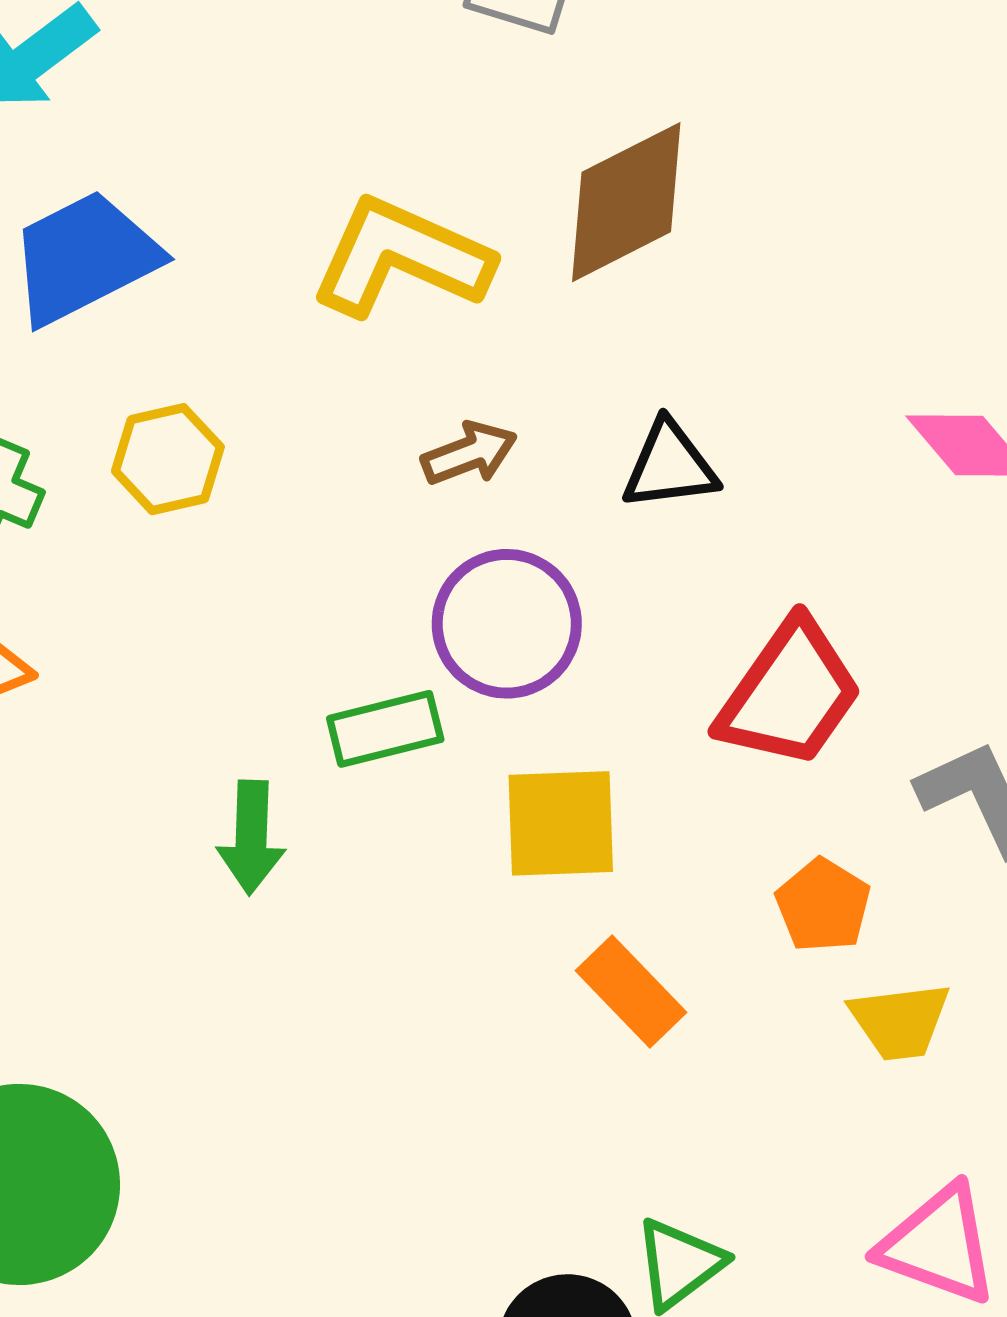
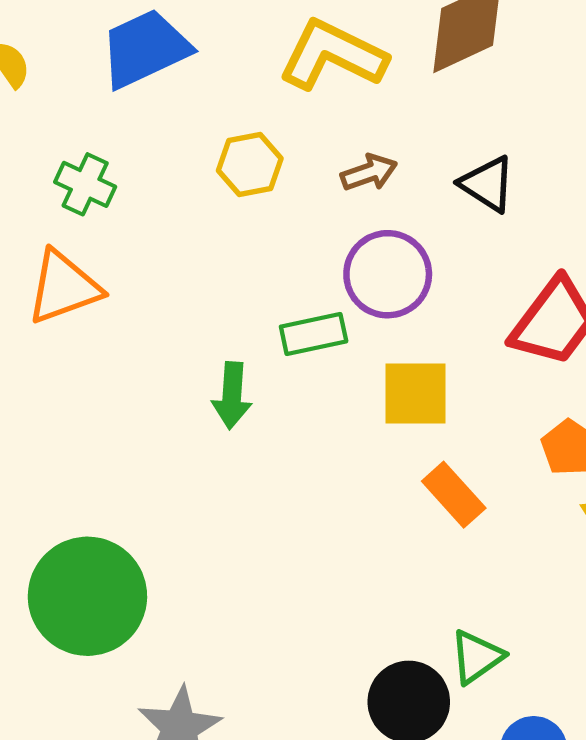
yellow hexagon: (168, 459) -> (250, 165), moved
black triangle: (670, 466) -> (487, 184), turned 38

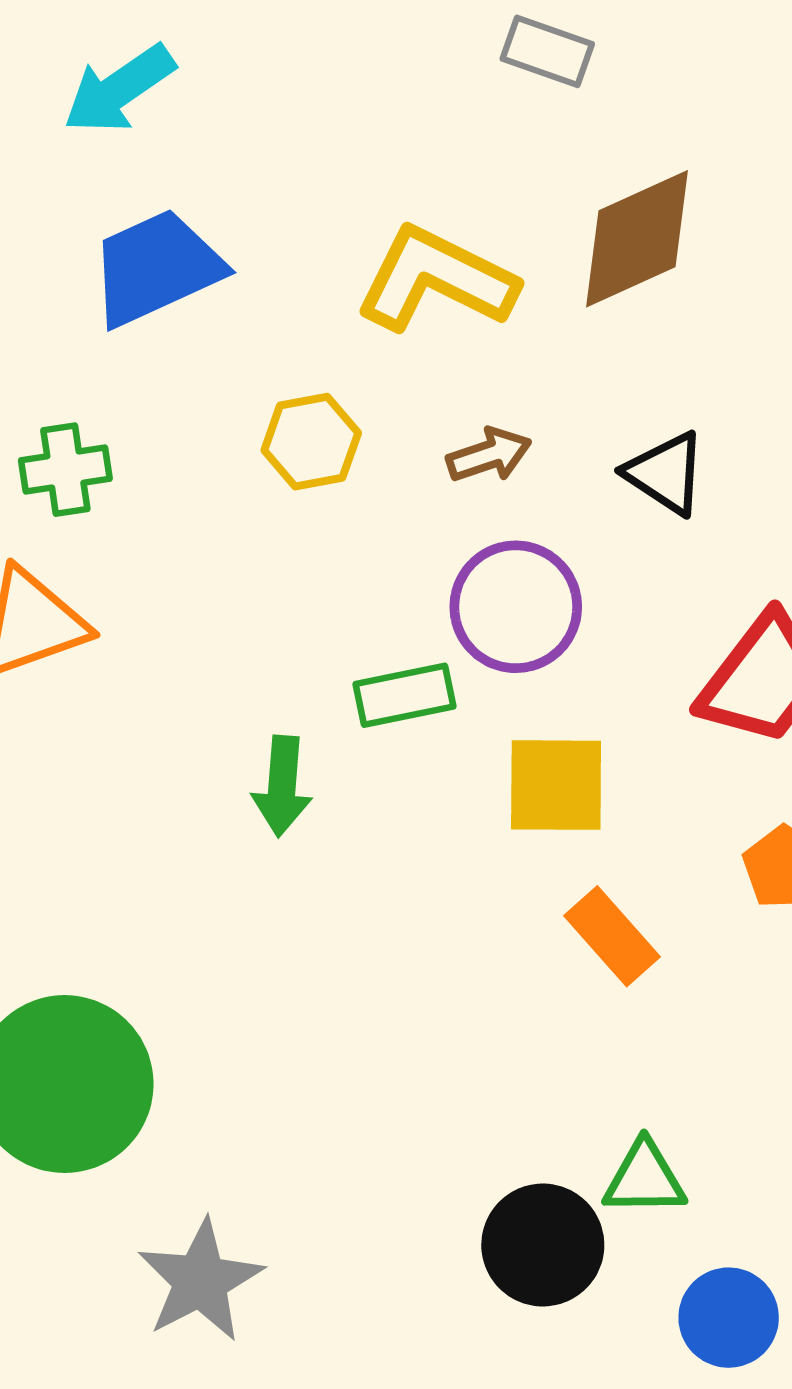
green cross: (85, 184) -> (65, 470), turned -34
green triangle: (477, 657) -> (644, 1178), turned 34

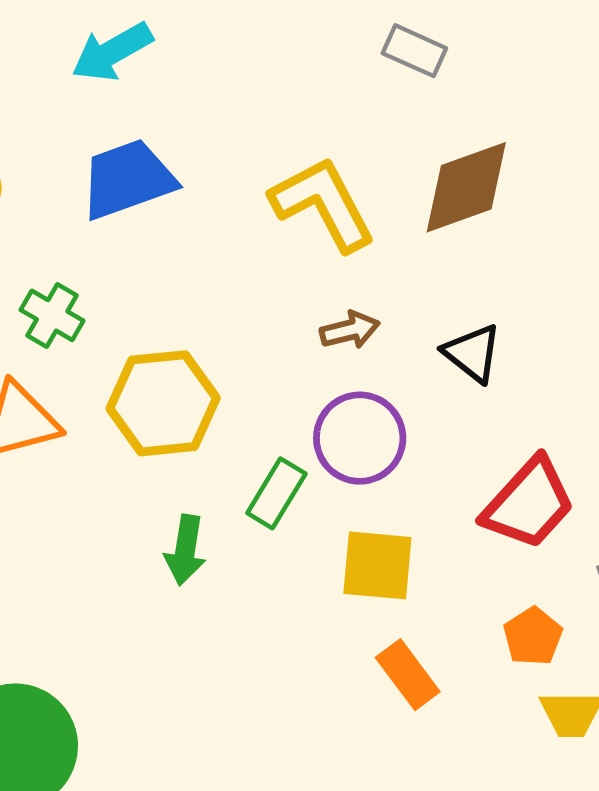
yellow L-shape: (436, 279) -> (323, 204), turned 31
yellow hexagon: (311, 442) -> (163, 403), moved, size x1.6
green cross: (65, 470) -> (52, 315), turned 34
green rectangle: (405, 695) -> (276, 493), turned -52

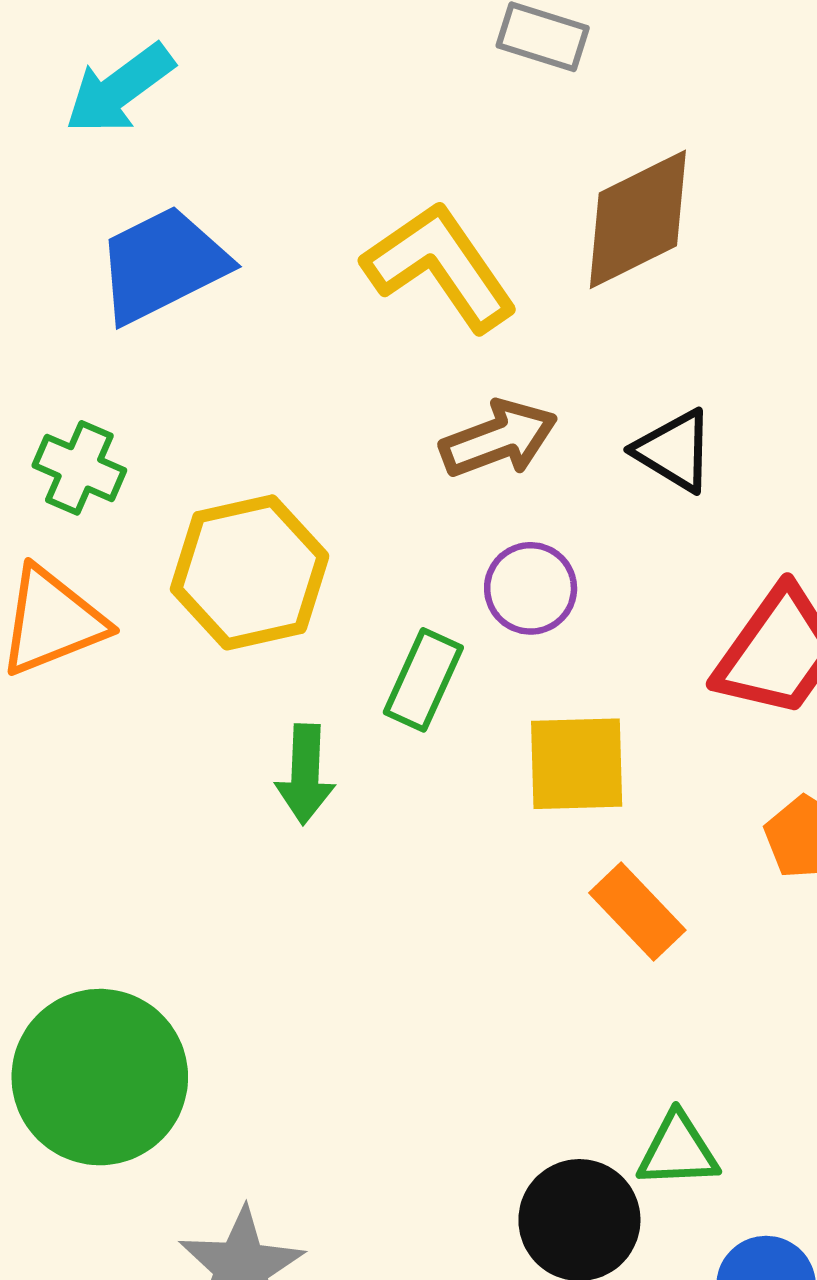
brown arrow: (350, 330) -> (499, 439), size x1.4
purple circle: (360, 438) -> (531, 588), size x0.7

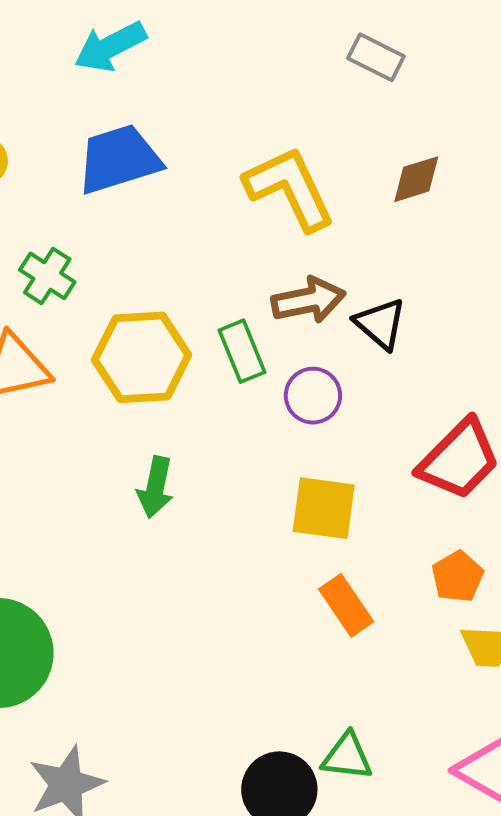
brown diamond: (638, 219) -> (416, 179), size x0.6
black triangle: (674, 451) -> (380, 324), moved
green rectangle: (423, 680) -> (242, 351), moved, turned -56

